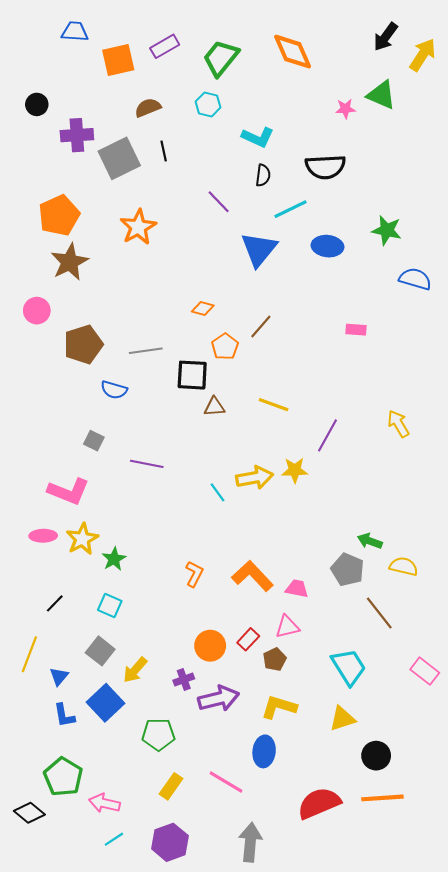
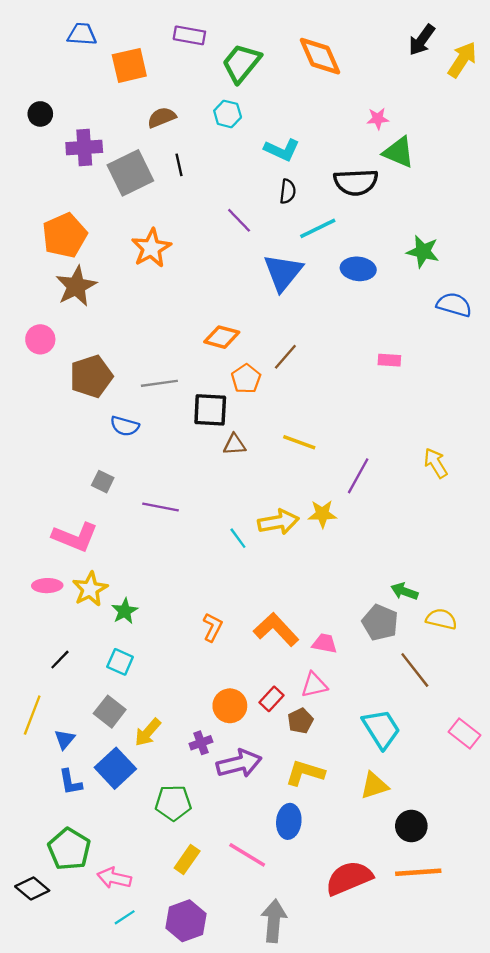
purple rectangle: (165, 46) -> (189, 35), moved, turned 40
green triangle: (381, 95) -> (399, 152), moved
orange diamond: (203, 308) -> (222, 337), size x1.4

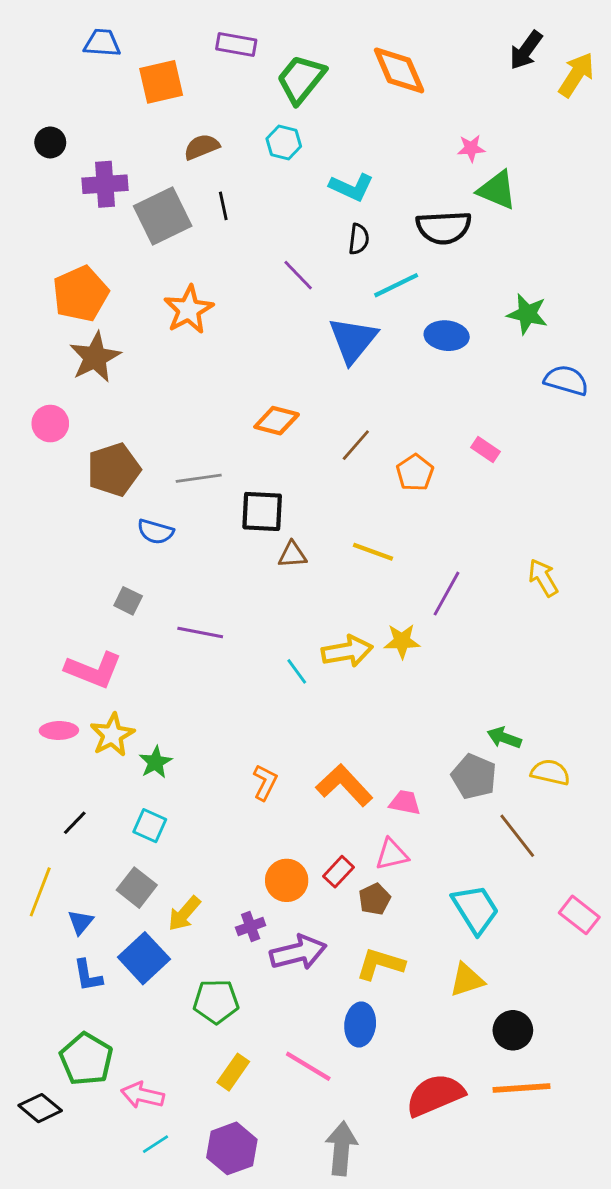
pink rectangle: (389, 360) -> (486, 449), turned 30
orange pentagon: (246, 379) -> (415, 473), moved

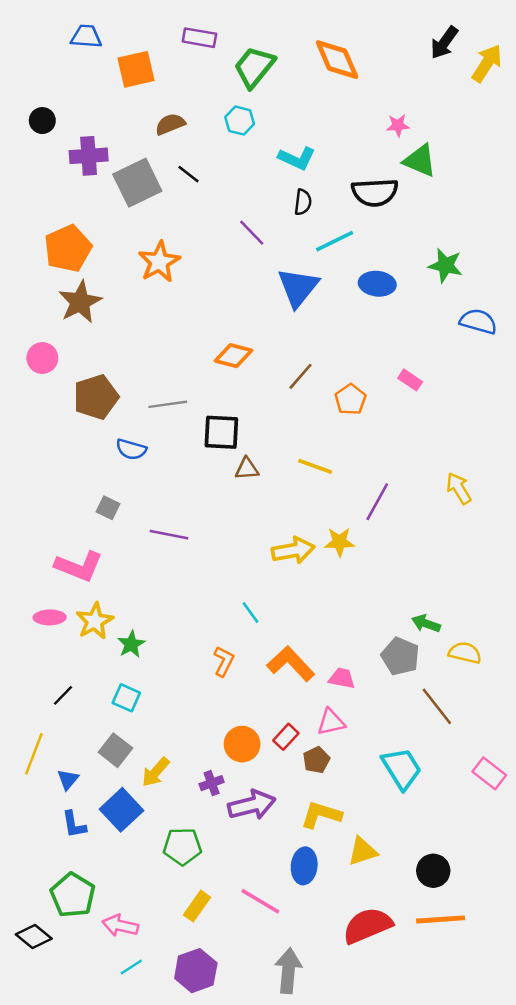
black line: (223, 206) -> (188, 174), turned -40
cyan line: (297, 671) -> (251, 613), moved
yellow triangle: (467, 980) -> (363, 851), moved

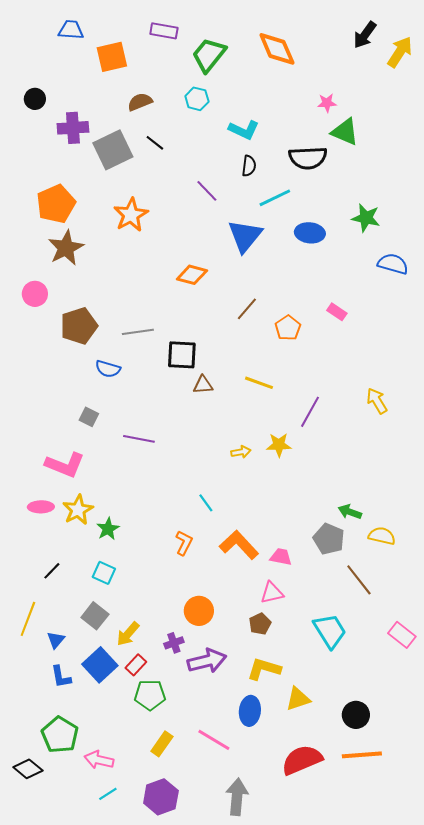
orange diamond: (234, 356) -> (192, 275), moved
yellow arrow: (293, 550) -> (241, 452), size x0.6
red rectangle: (286, 737) -> (136, 665), moved

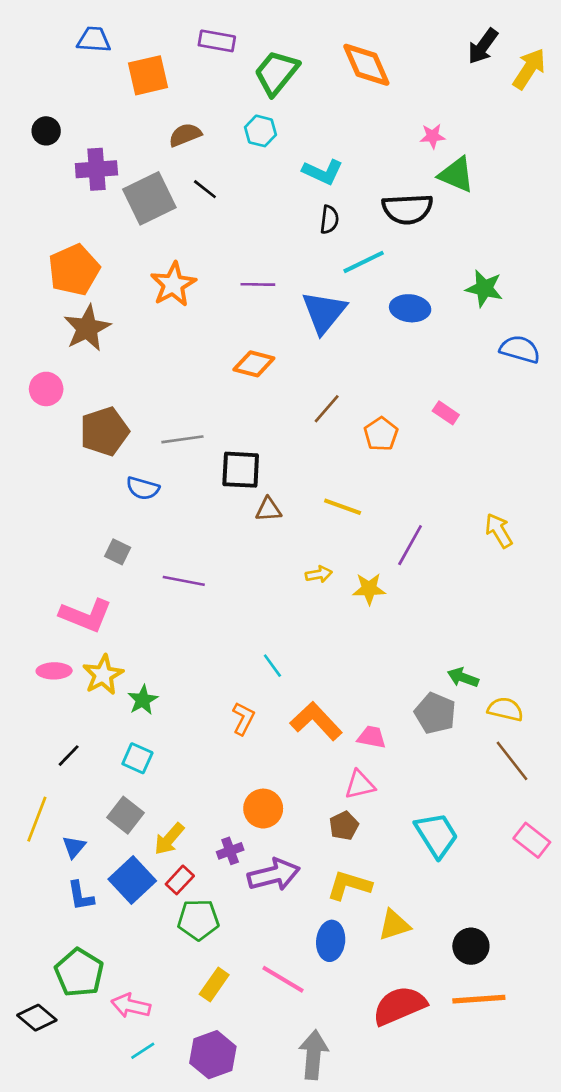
purple line: (207, 191) -> (258, 284), moved, turned -45
yellow arrow: (241, 452) -> (319, 574), moved
brown line: (359, 580) -> (512, 761), moved

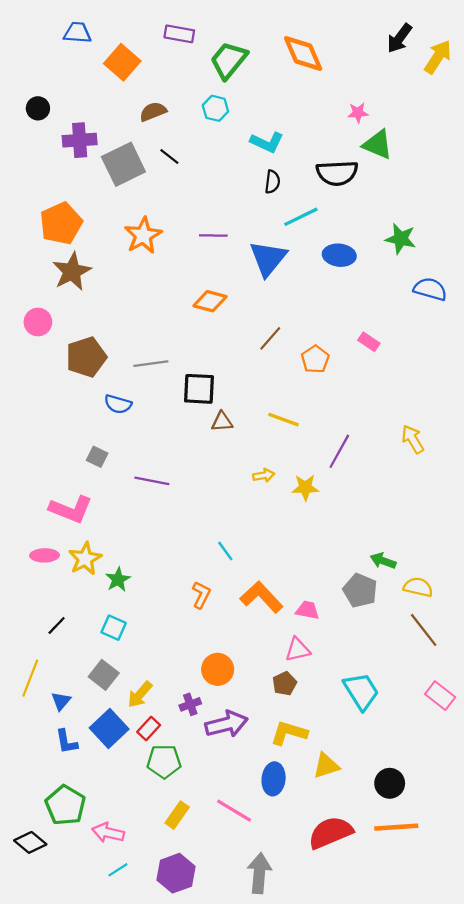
orange square: (148, 75) -> (122, 62), turned -36

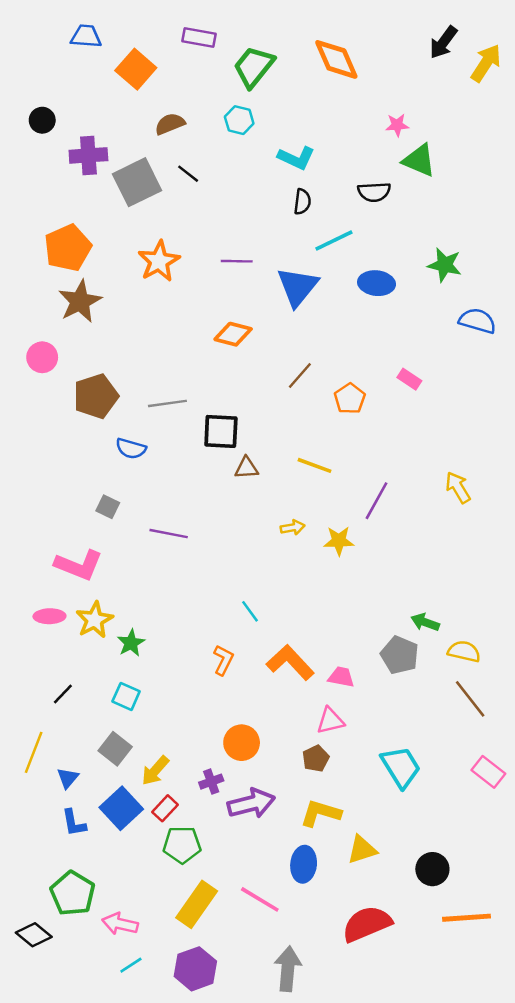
black semicircle: (337, 173) -> (374, 192), size x0.7
yellow rectangle: (177, 815) -> (197, 904), size x1.5
orange line: (396, 827) -> (466, 918), moved

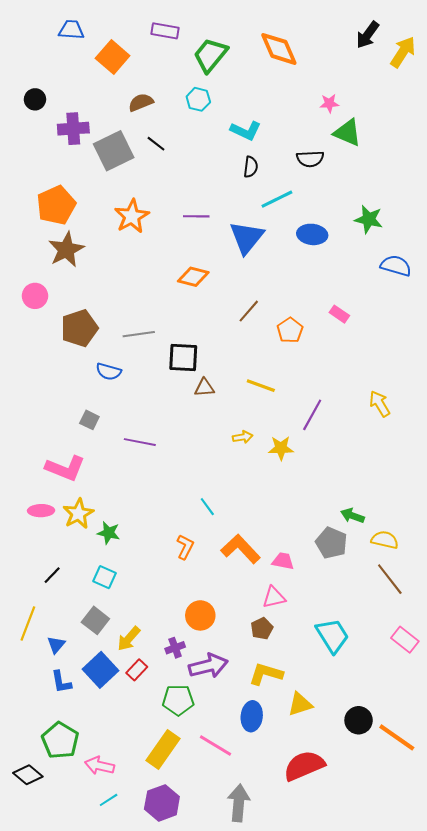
green star: (131, 643) -> (109, 533), turned -30
green pentagon: (182, 845) -> (178, 700), moved
orange line: (466, 918) -> (397, 737), moved, turned 39

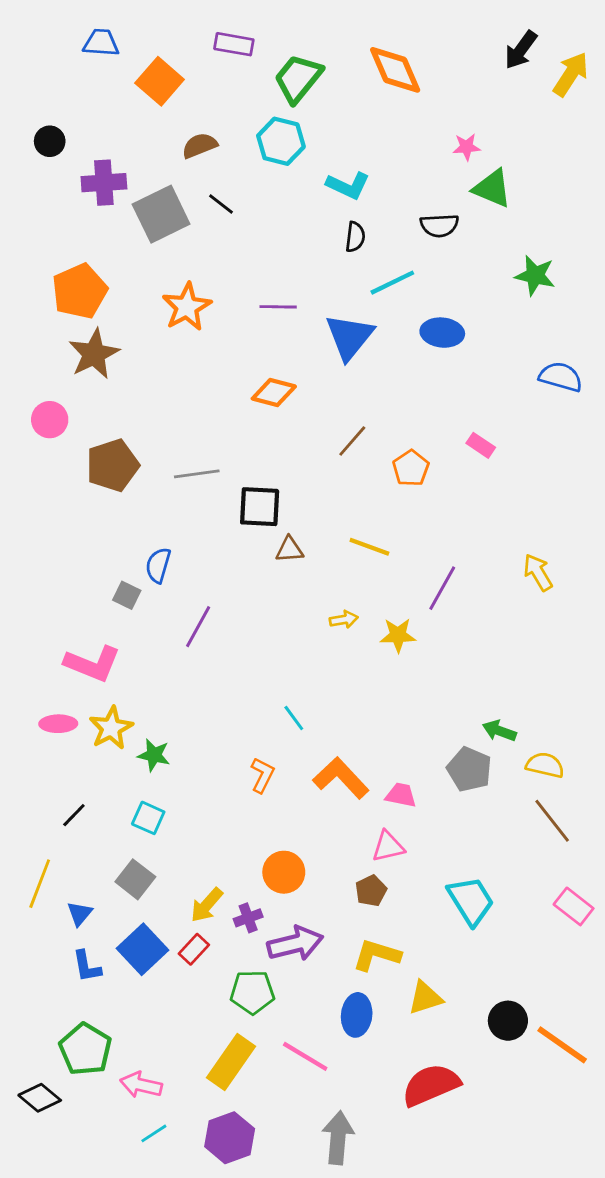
cyan hexagon: (198, 99) -> (281, 141), size x1.4
green star: (369, 219) -> (535, 275), moved
blue semicircle: (109, 372) -> (158, 565), moved, turned 90
purple line: (140, 442) -> (198, 627), turned -72
yellow arrow: (129, 639) -> (207, 905), moved

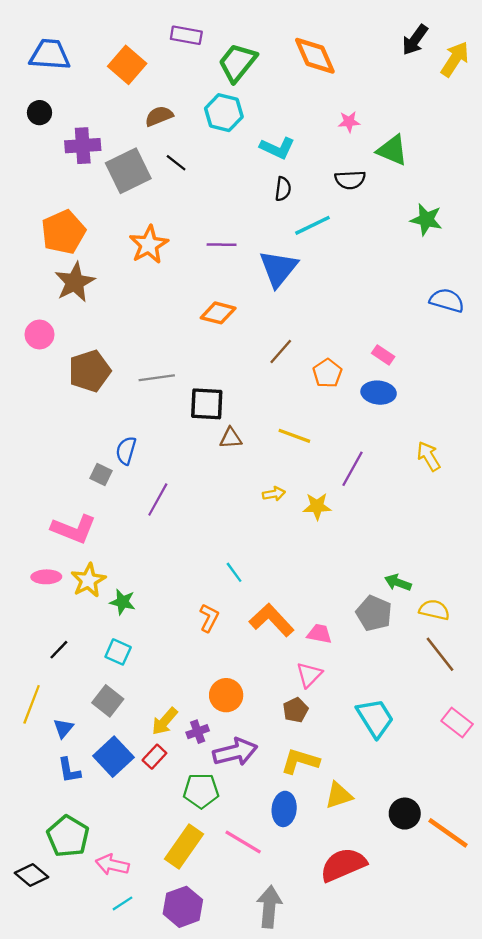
blue trapezoid: (101, 43) -> (50, 55), moved, size x1.4
pink star: (467, 147) -> (349, 122), moved
blue ellipse: (442, 333) -> (379, 393), moved
pink triangle: (388, 846) -> (309, 675), turned -32

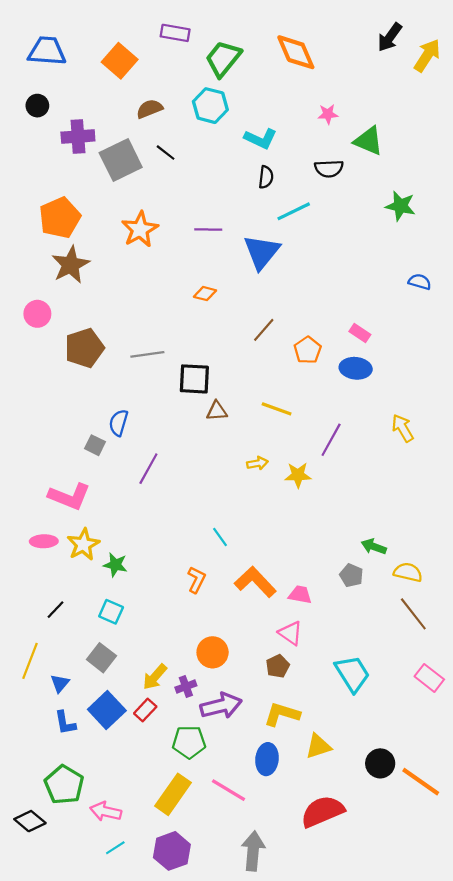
blue semicircle: (447, 300) -> (420, 282), size x0.7
orange diamond: (218, 313) -> (205, 294), size x0.7
gray pentagon: (374, 613) -> (351, 575), size x0.7
pink triangle: (309, 675) -> (290, 633), turned -40

